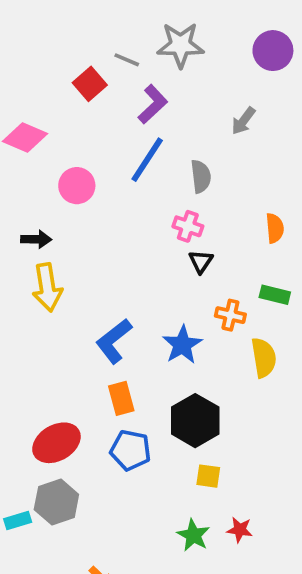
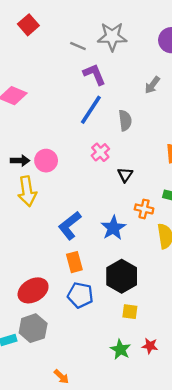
red square: (90, 84) -> (28, 25), moved
purple L-shape: (153, 104) -> (94, 74), turned -70
pink circle: (77, 186) -> (46, 161), moved
pink cross: (188, 226) -> (100, 152), moved, turned 30

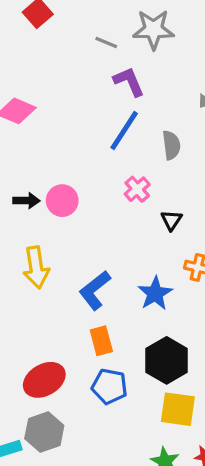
yellow arrow: (27, 191) -> (36, 267), moved
yellow square: (130, 312) -> (178, 409), size x1.6

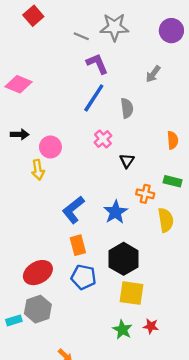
black arrow: (26, 201) -> (20, 134), moved
yellow arrow: (36, 267) -> (38, 170), moved, size x0.7

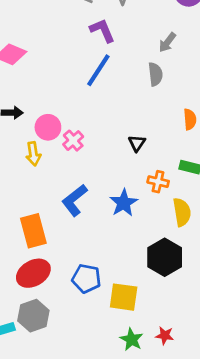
gray semicircle: (127, 108) -> (155, 74), moved
pink cross: (103, 139) -> (73, 141), moved
orange rectangle: (78, 245) -> (33, 231), moved, size x1.4
black hexagon: (124, 259) -> (165, 257), moved
yellow square: (131, 293) -> (124, 297), moved

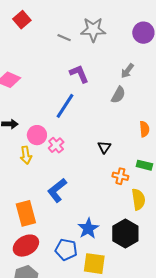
purple L-shape: (102, 30) -> (79, 74), moved
blue line: (98, 70) -> (65, 106), moved
gray semicircle: (155, 74) -> (118, 95), turned 36
blue star: (124, 203) -> (88, 228), moved

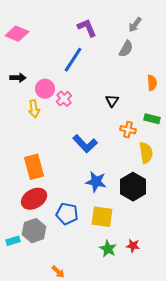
blue L-shape: (57, 190) -> (85, 144), moved, turned -95
blue star: (88, 228) -> (96, 182), turned -30
blue pentagon: (66, 250) -> (67, 214), moved

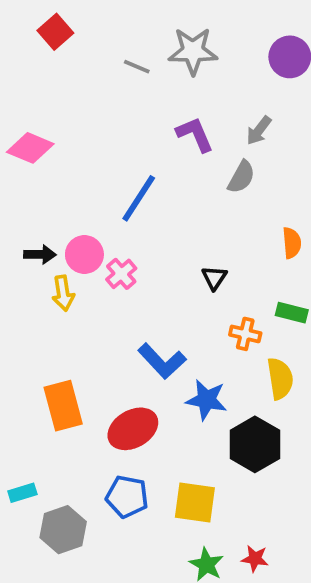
purple L-shape: (87, 28) -> (195, 134), moved
black arrow: (18, 78) -> (40, 254), moved
blue star: (96, 182) -> (206, 400), moved
red ellipse: (34, 199) -> (133, 429), moved
cyan rectangle: (13, 241) -> (22, 493), moved

